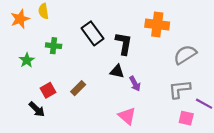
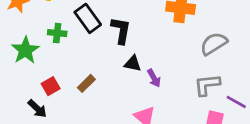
black rectangle: (93, 33) -> (88, 18), moved
black L-shape: (124, 43) -> (121, 30), moved
green star: (27, 60) -> (25, 50), size x1.5

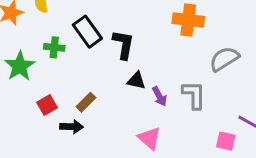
gray L-shape: (207, 85) -> (194, 95), moved, turned 96
black arrow: (37, 109) -> (72, 127), moved, turned -42

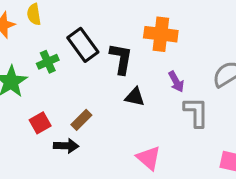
orange cross: (188, 20) -> (161, 34), moved
green cross: (54, 47) -> (48, 62), turned -30
purple arrow: (159, 96) -> (176, 82), moved

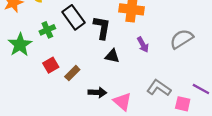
gray L-shape: (196, 112) -> (159, 88), moved, turned -55
red square: (40, 123) -> (51, 65), moved
black arrow: (66, 146) -> (97, 92), moved

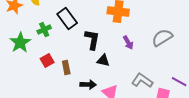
black L-shape: (102, 28) -> (92, 40), moved
black triangle: (112, 56) -> (103, 61), moved
brown rectangle: (72, 73) -> (66, 68), turned -56

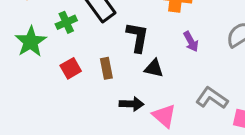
brown rectangle: (66, 68) -> (106, 68), moved

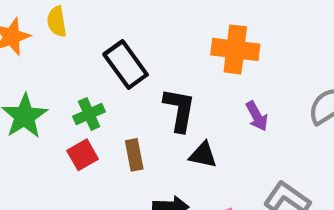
green cross: (66, 22) -> (89, 114), moved

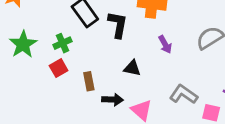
black L-shape: (179, 110) -> (118, 25), moved
brown rectangle: (134, 155) -> (89, 81), moved

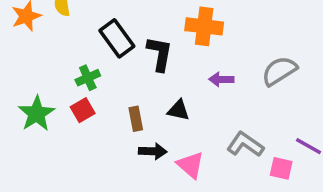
green star: (23, 44) -> (36, 114), moved
purple arrow: (165, 44) -> (221, 79), turned 120
brown rectangle: (89, 81) -> (136, 119), moved

